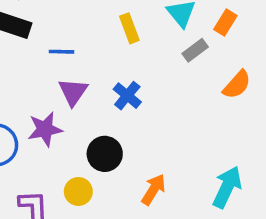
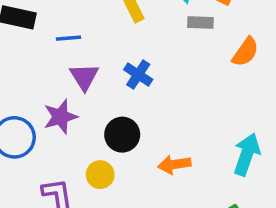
gray rectangle: (195, 50) -> (200, 22), turned 45
orange arrow: (154, 189) -> (174, 165), turned -124

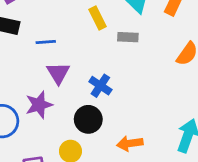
gray rectangle: (200, 22) -> (128, 37), moved
blue cross: (138, 75) -> (100, 86), moved

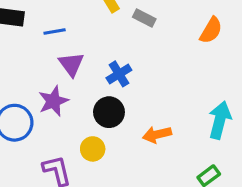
gray rectangle: (128, 37) -> (144, 18), turned 30
blue cross: (100, 86) -> (119, 74), turned 30

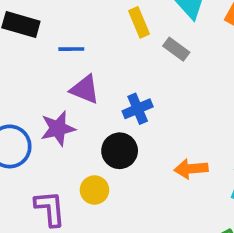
purple triangle: (71, 64) -> (85, 89), turned -40
orange arrow: (157, 135) -> (191, 169), moved

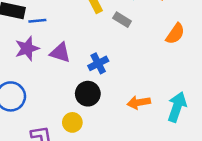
blue line: (71, 49) -> (37, 21), moved
purple star: (58, 128) -> (27, 49), moved

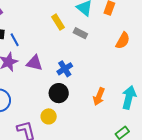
blue line: (37, 21) -> (15, 40), turned 72
orange arrow: (139, 102) -> (99, 97), turned -54

